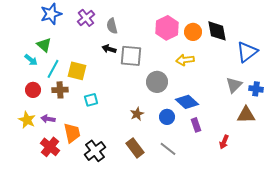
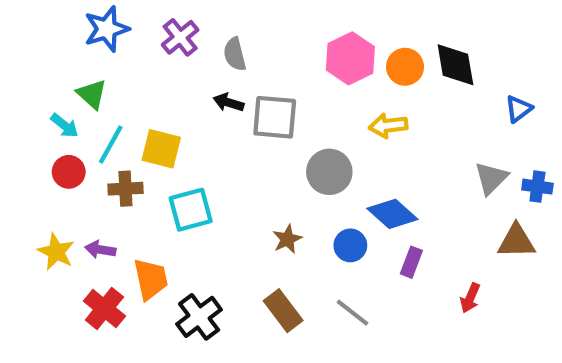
blue triangle: (247, 52) -> (519, 109), size x0.6
red circle: (33, 90) -> (69, 172), moved
cyan square: (91, 100) -> (191, 210), size x1.5
purple rectangle: (196, 125) -> (411, 262), turned 40

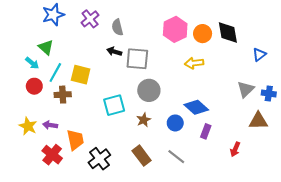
gray circle: (329, 172) -> (149, 90), moved
cyan square: (191, 210) -> (114, 105), moved

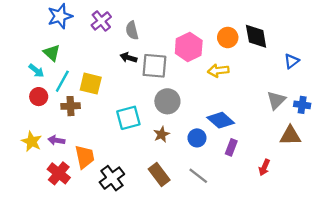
pink hexagon: (175, 29) -> (189, 47), moved

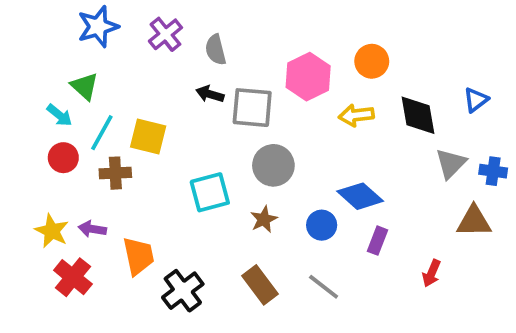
black diamond: (256, 36) -> (418, 115), moved
red cross: (59, 173) -> (73, 277), moved

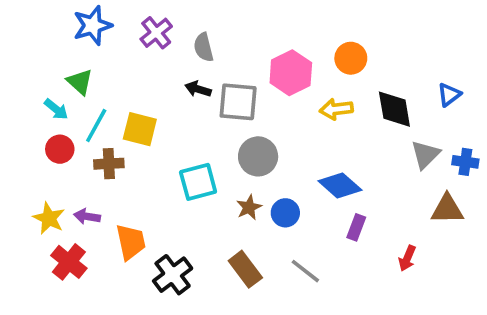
blue circle: (322, 225) -> (285, 213), moved

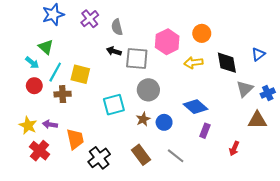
blue cross: (465, 162) -> (268, 93), turned -32

